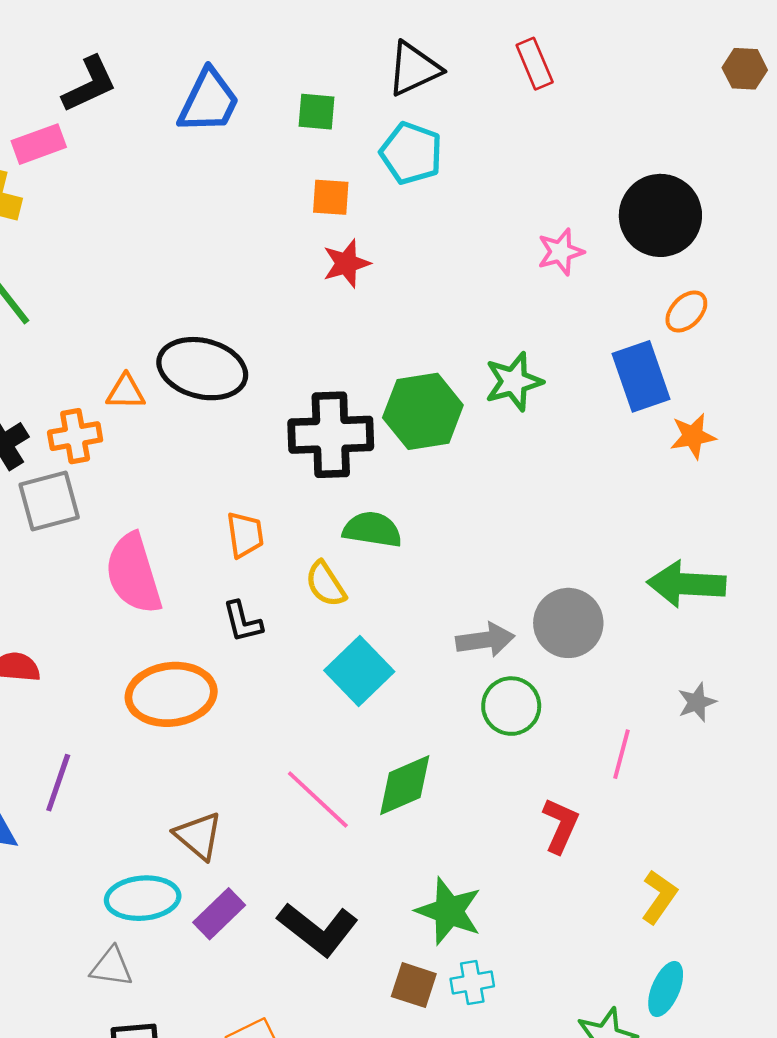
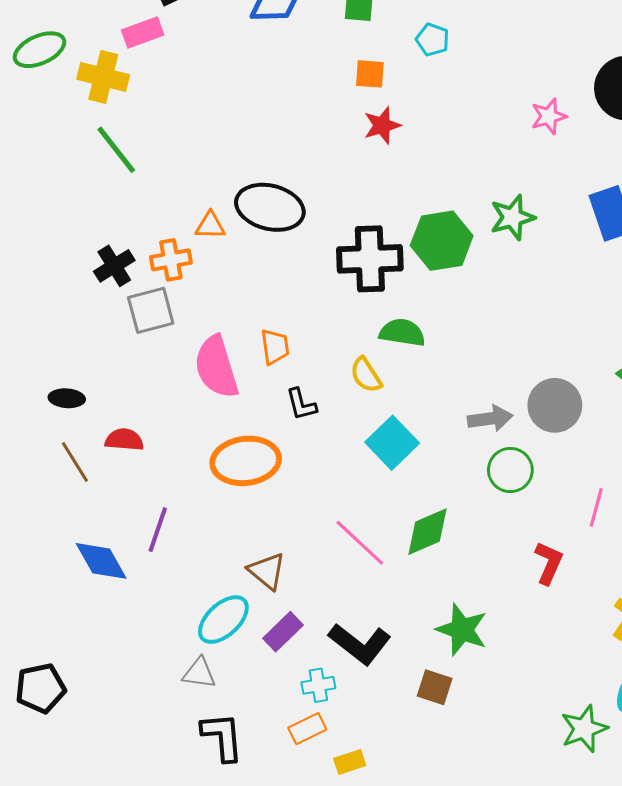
cyan pentagon: (411, 153) -> (433, 40), size x0.7
orange trapezoid: (245, 535) -> (275, 347), moved
cyan ellipse: (143, 898) -> (223, 620), turned -38
cyan cross: (472, 983) -> (318, 685), moved

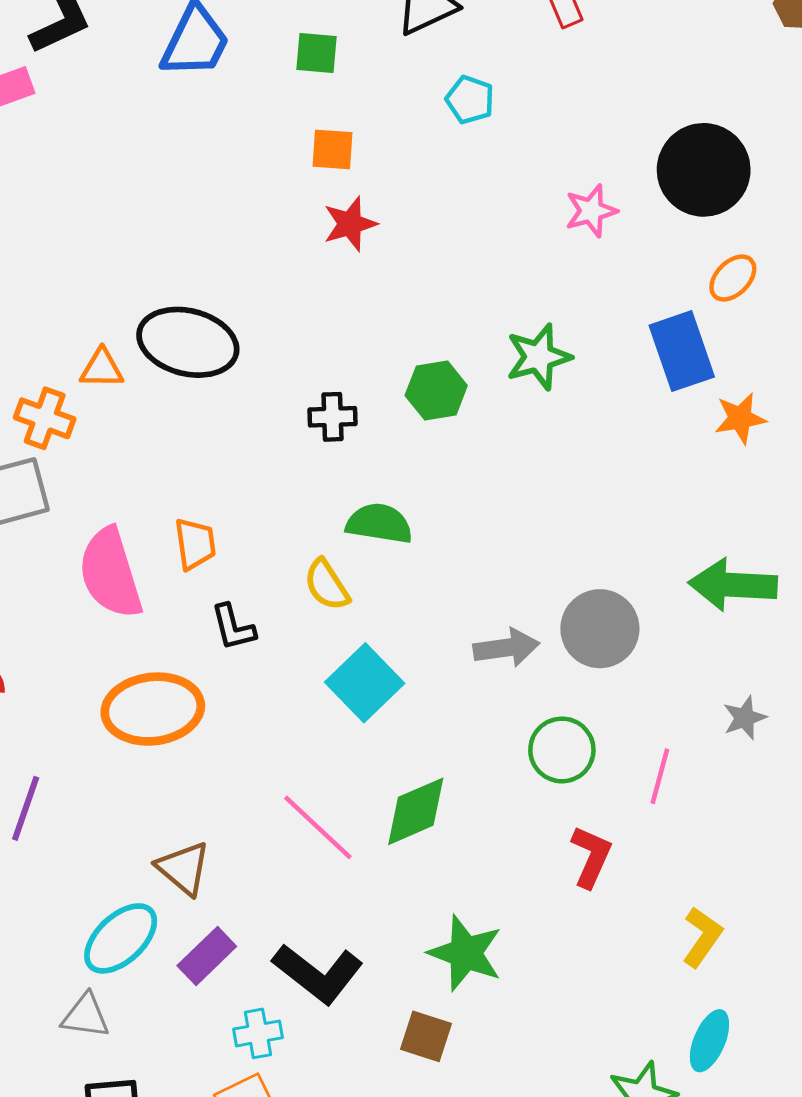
cyan pentagon: (433, 40) -> (470, 100), moved
green hexagon: (442, 241) -> (436, 391), size x0.7
black cross: (370, 259) -> (332, 417), size x0.5
orange cross: (171, 260) -> (45, 418), turned 30
green circle: (510, 470) -> (562, 750), moved

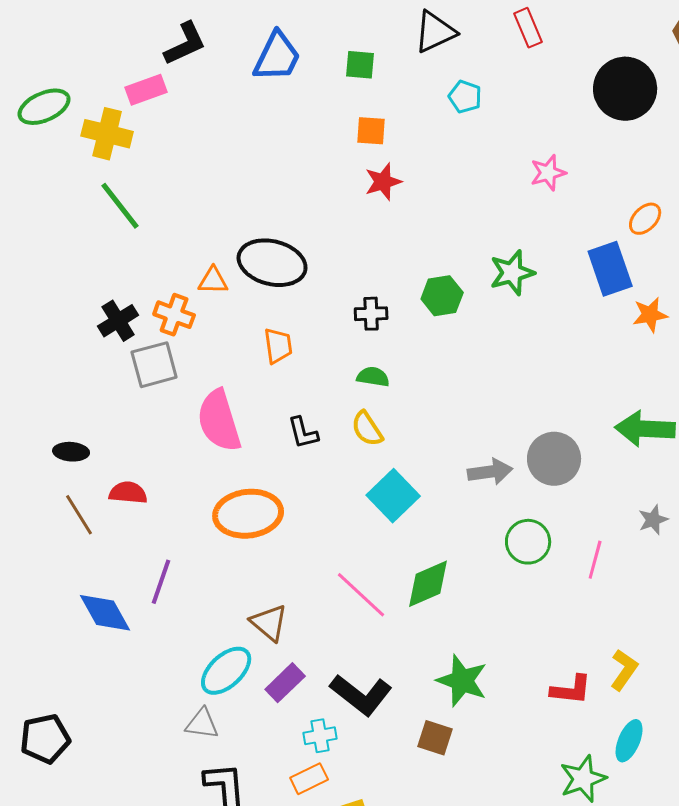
black circle: (704, 170) -> (625, 89), moved
green semicircle: (379, 523) -> (373, 377), moved, size x0.7
orange trapezoid: (195, 544) -> (278, 346), moved
black L-shape: (233, 627) -> (303, 433), moved
red L-shape: (591, 857) -> (571, 690), moved, turned 72

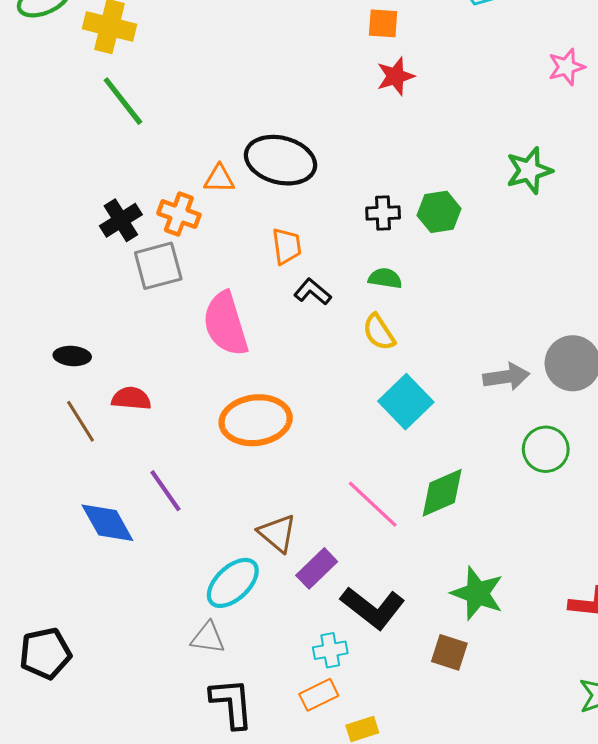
green hexagon: (442, 296) -> (439, 212), moved
black L-shape: (303, 433) -> (313, 292), moved, turned 144
purple line: (161, 582) -> (165, 491), turned -54
purple rectangle: (285, 683) -> (317, 568), moved

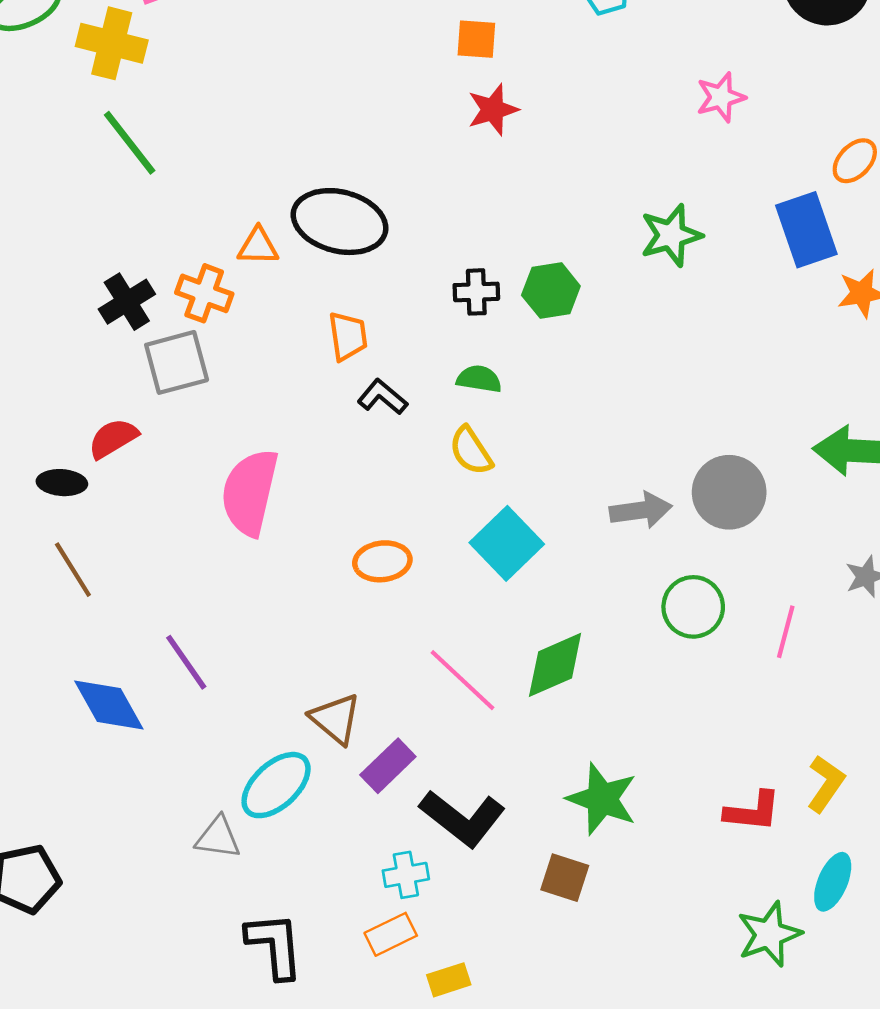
pink semicircle: (226, 324) -> (250, 492), moved, turned 30
red semicircle: (131, 398) -> (113, 438), moved, turned -36
orange ellipse: (256, 420) -> (382, 561), moved, size x0.6
gray triangle: (208, 638) -> (218, 838), moved

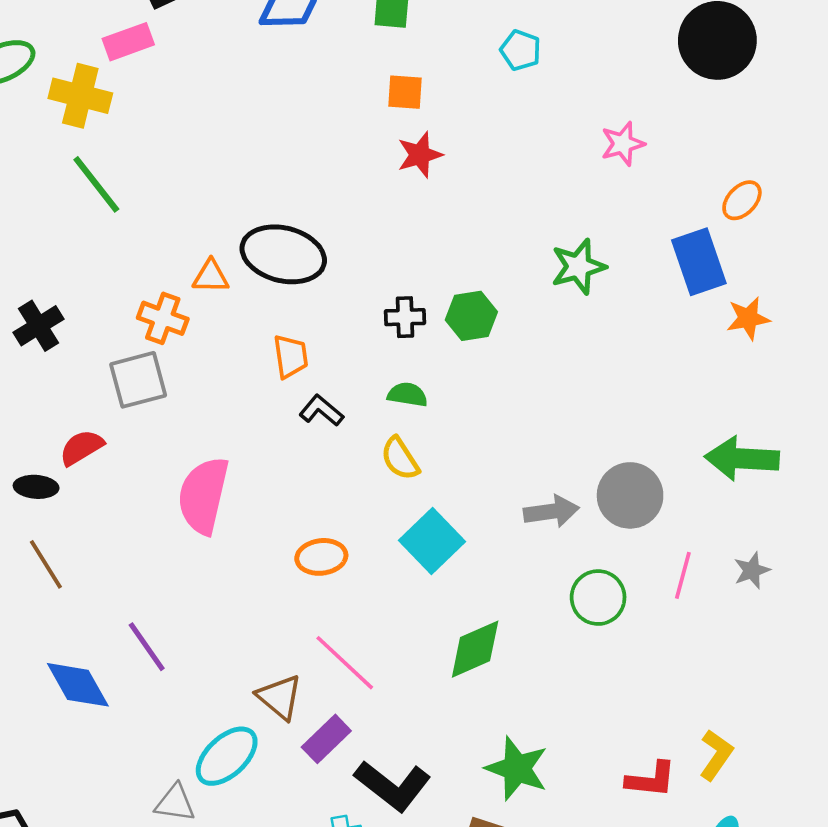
black cross: (127, 302) -> (39, 326), moved
pink line: (786, 632) -> (683, 575), moved
pink line: (463, 680) -> (345, 663), moved

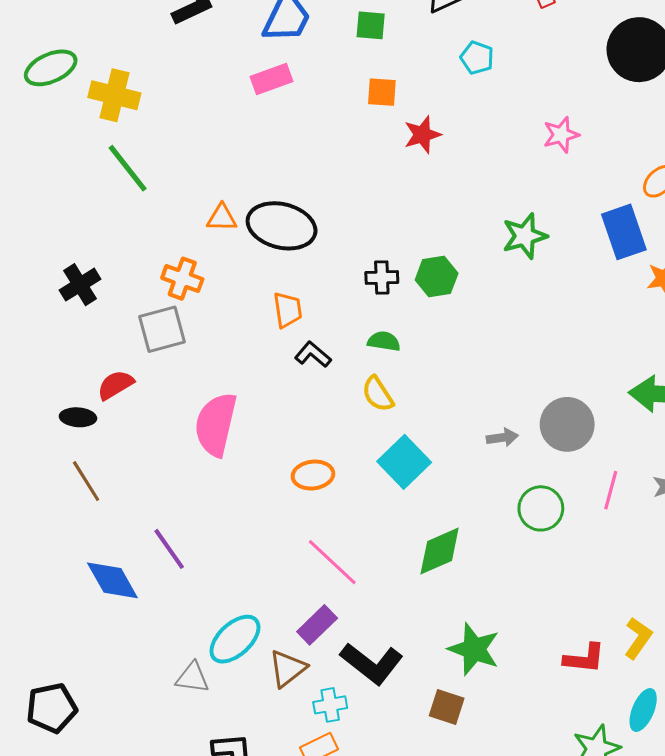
pink rectangle: (128, 42) -> (271, 79), moved
red star: (420, 155) -> (422, 135), moved
orange triangle: (211, 277) -> (222, 218), moved
gray arrow: (551, 511) -> (502, 438), size x0.7
brown triangle: (280, 697) -> (288, 668), moved, turned 42

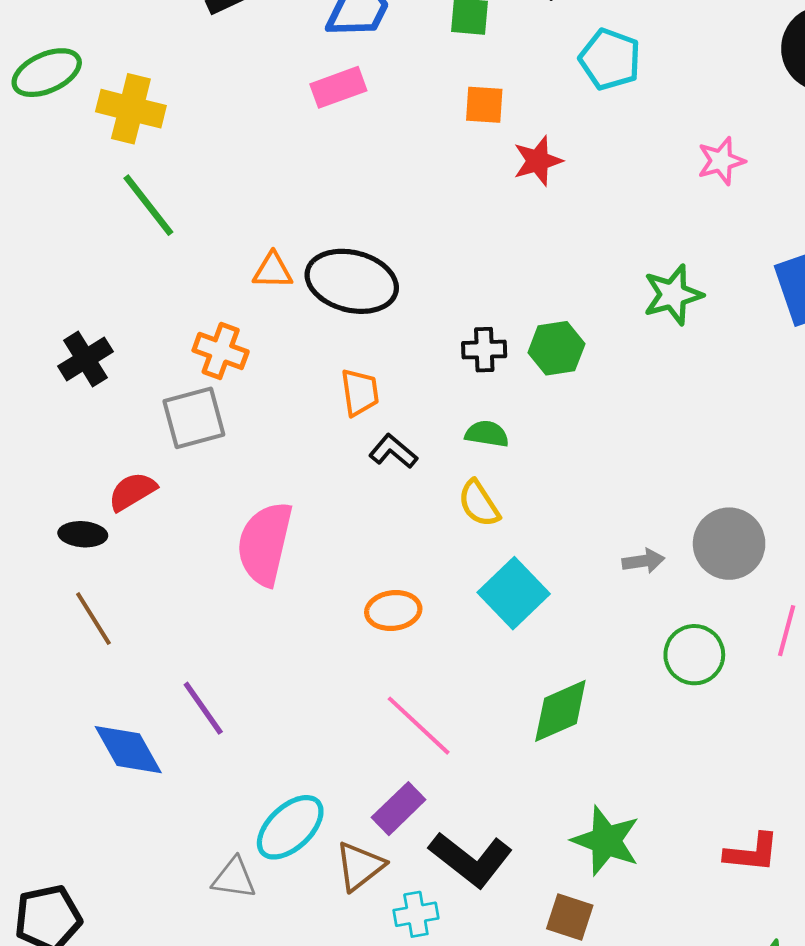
cyan pentagon: (477, 58) -> (610, 59), size x1.4

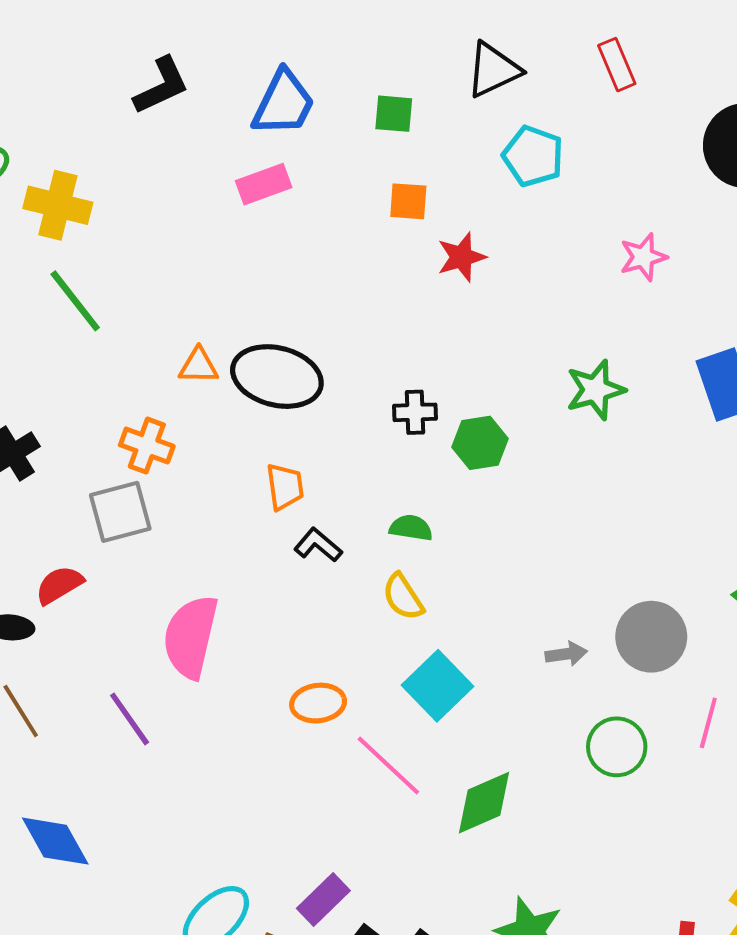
black cross: (484, 350) -> (415, 412), moved
purple line: (203, 708) -> (130, 719), moved
pink line: (419, 726) -> (388, 765), moved

